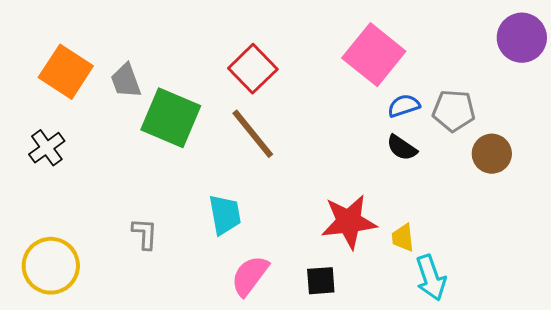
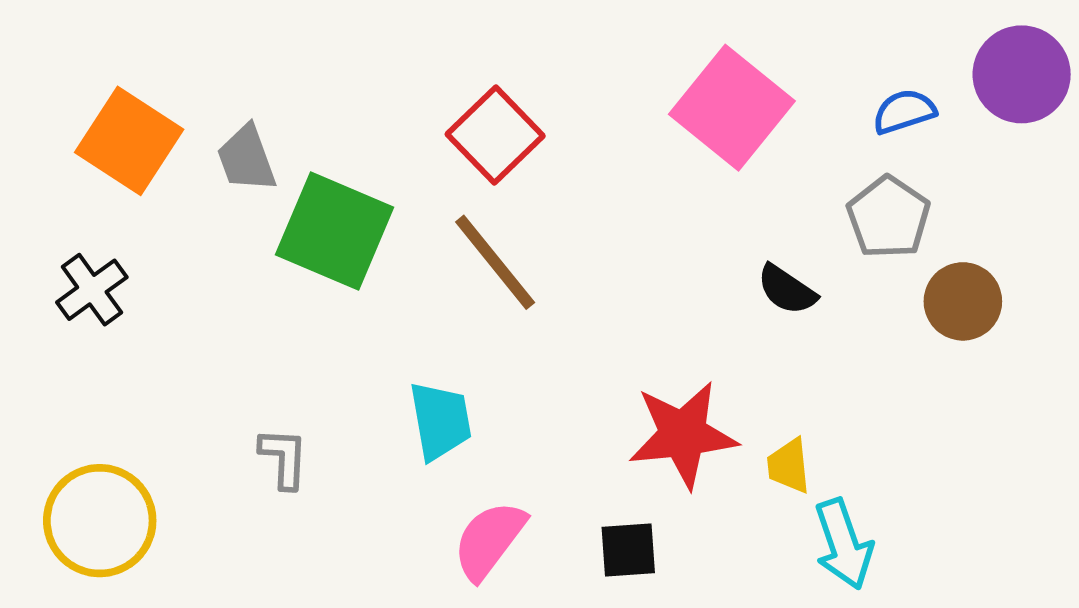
blue semicircle: (404, 106) -> (904, 112), moved
gray pentagon: (454, 111) -> (889, 217), turned 30

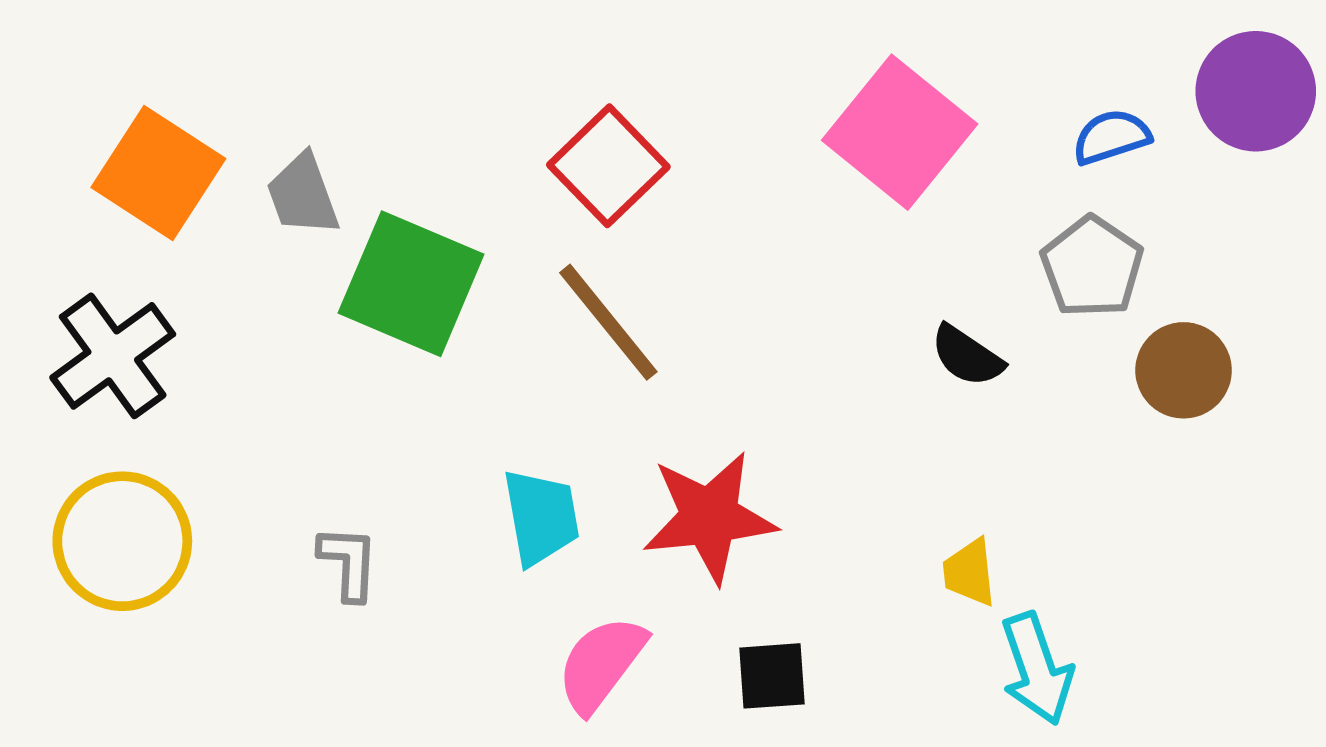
black cross: (92, 290) -> (113, 356), size x1.4
red star: (683, 435) -> (709, 517), moved
yellow circle: (100, 521) -> (122, 541), moved

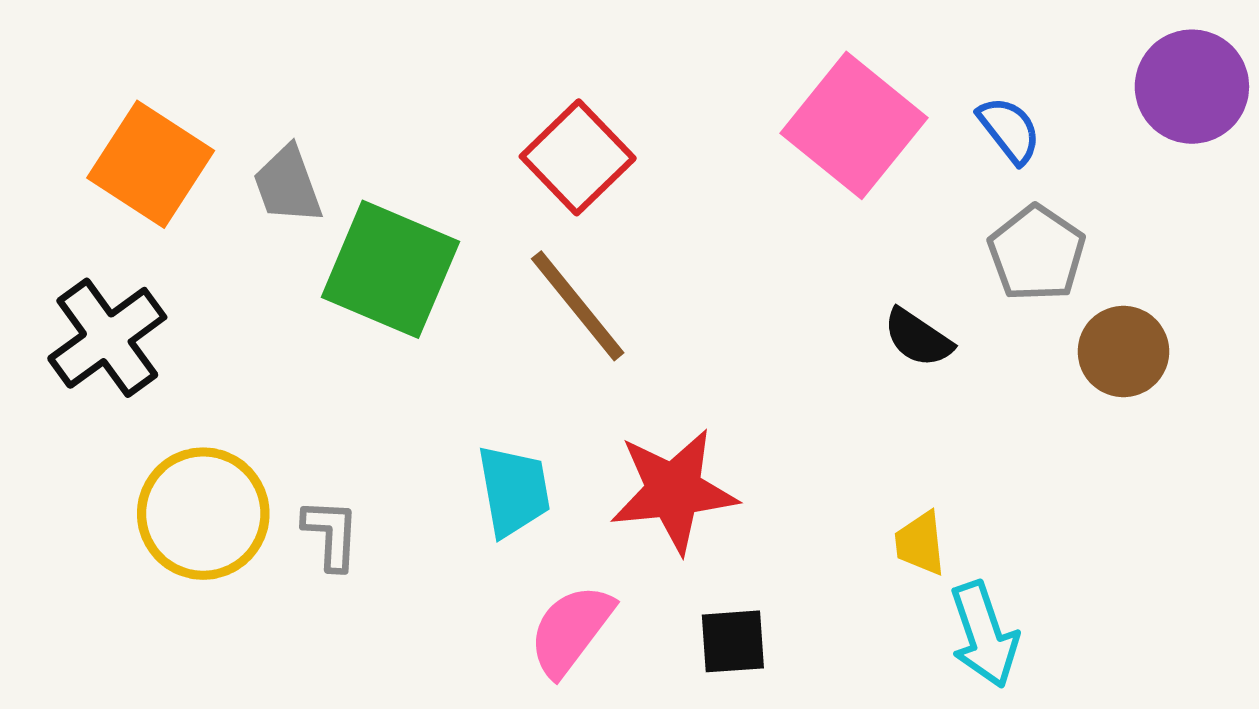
blue semicircle: (1111, 137) -> (1009, 130), moved, turned 70
yellow circle: (122, 541) -> (203, 514), moved

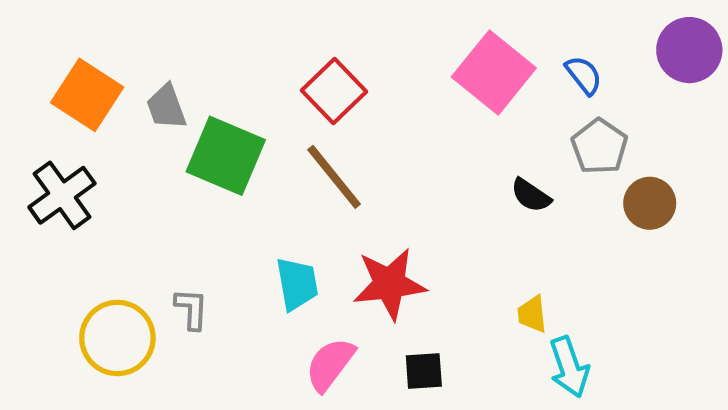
yellow circle: (203, 514) -> (117, 338), moved

